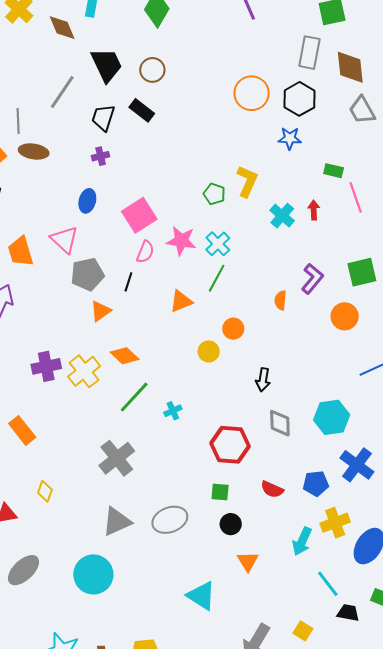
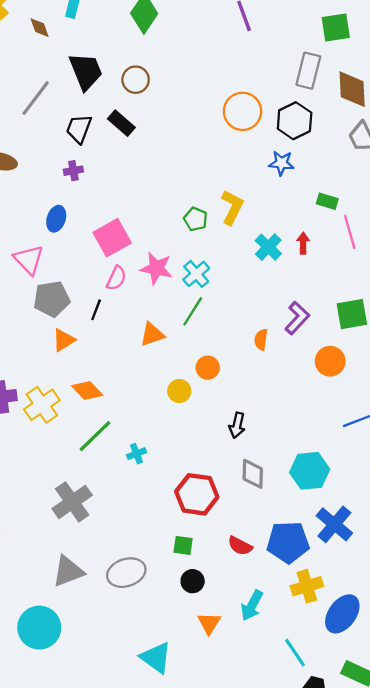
brown diamond: (62, 28) -> (40, 28), size x0.7
blue pentagon: (316, 484) -> (288, 542), size x1.5
cyan arrow: (302, 541) -> (252, 605), moved

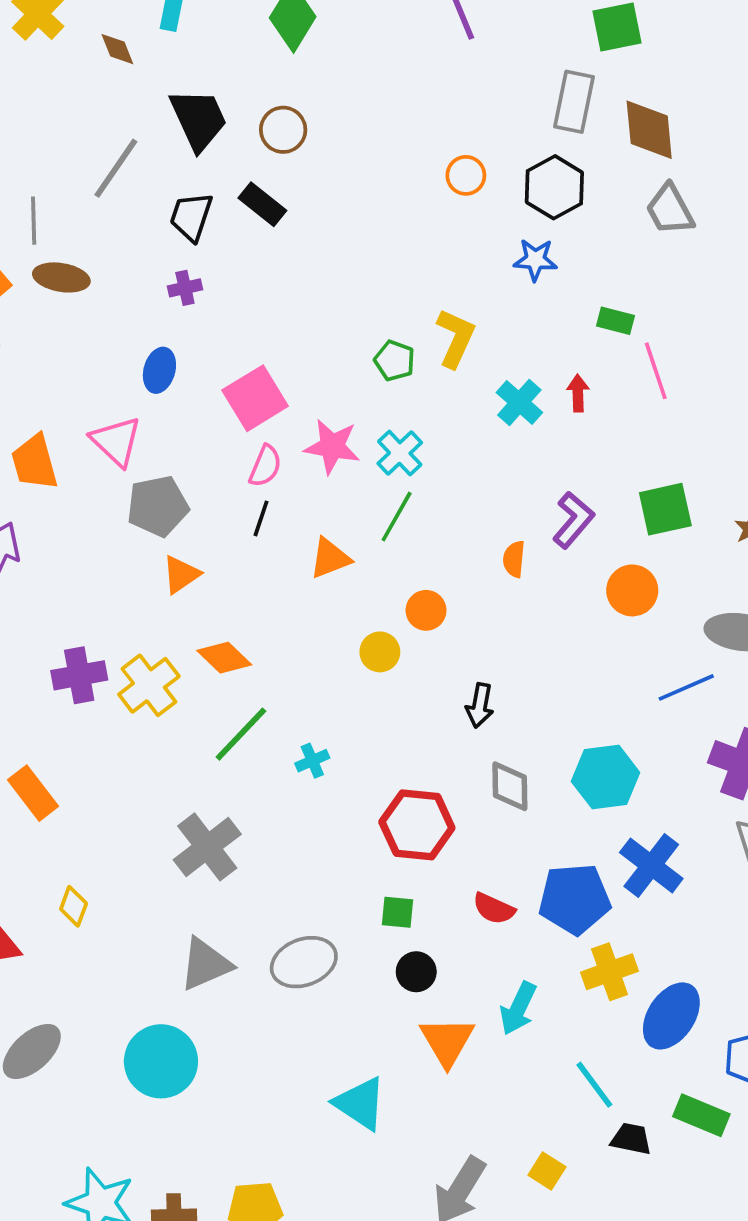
orange circle: (243, 111) -> (466, 175), size x0.6
black line: (96, 310) -> (261, 518), moved
orange triangle: (209, 623) -> (447, 1041), size x1.4

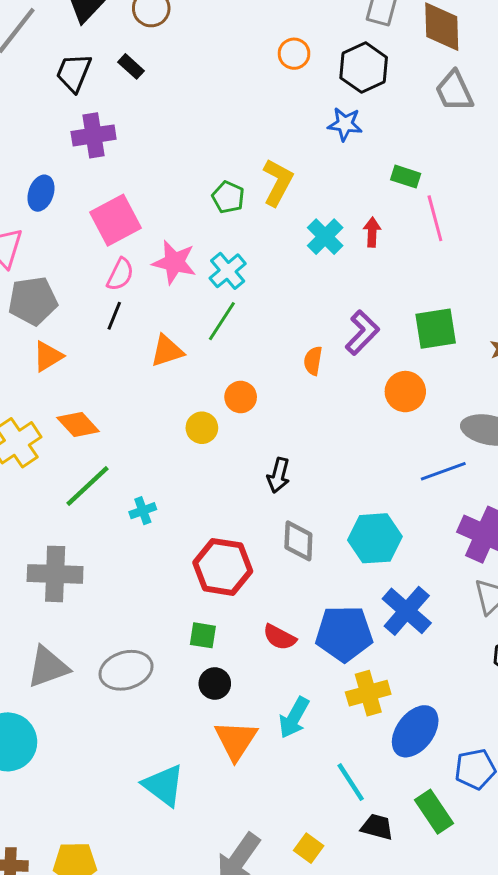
black rectangle: (262, 204) -> (131, 66), size x0.7
purple cross: (185, 288) -> (94, 135), moved, size x1.6
gray cross: (207, 847) -> (55, 574), turned 36
green rectangle: (701, 1115) -> (434, 812), turned 30

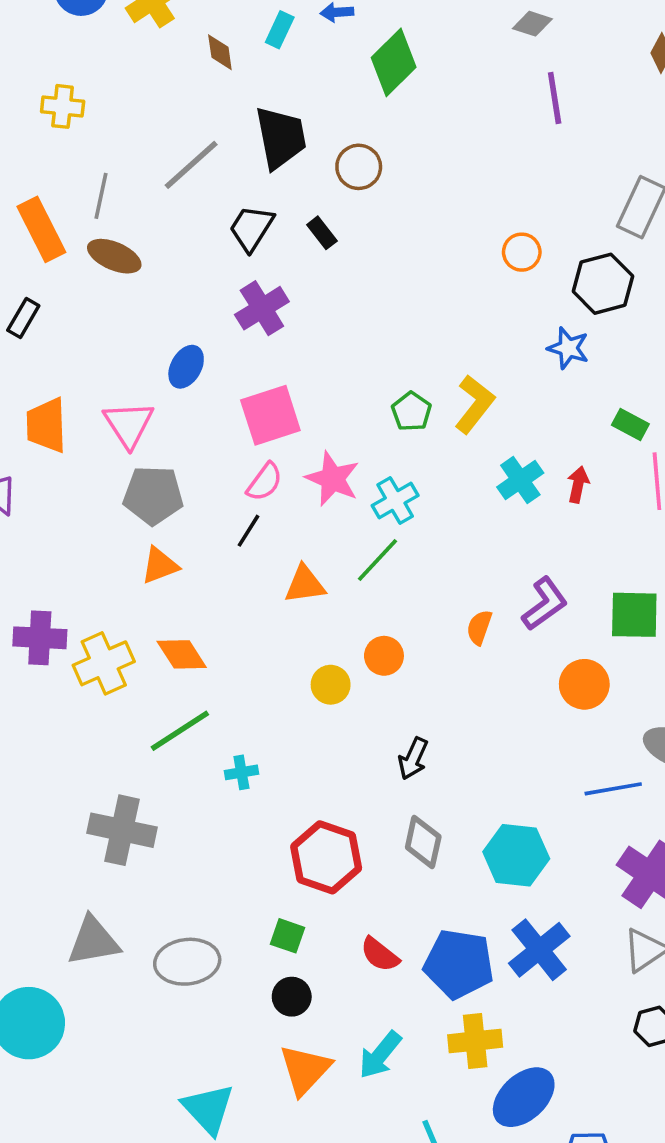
purple cross: (94, 135) -> (262, 308), turned -33

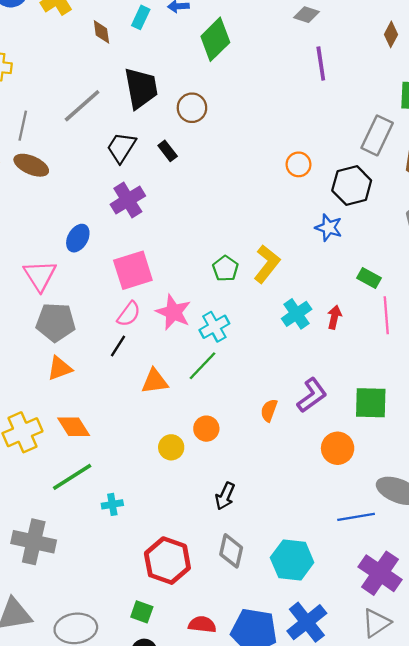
red semicircle: (380, 954) -> (202, 624), turned 148

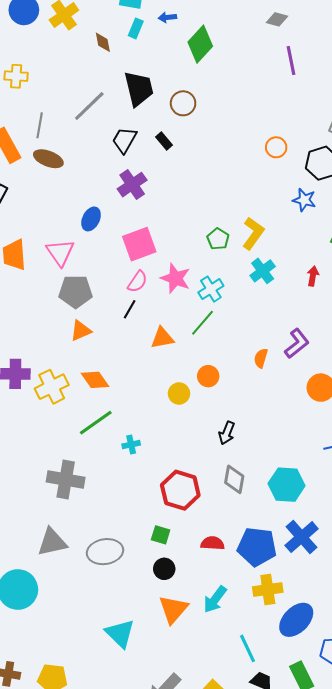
cyan cross: (297, 314) -> (263, 271), moved

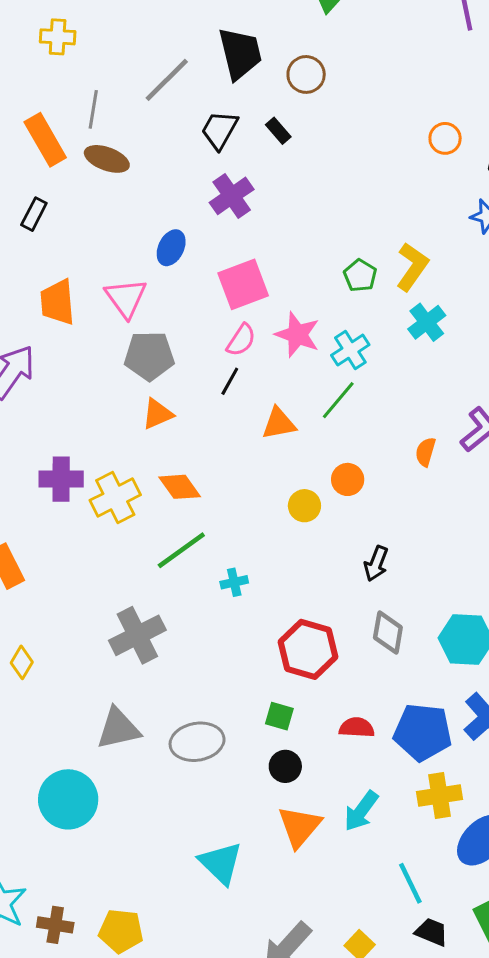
gray cross: (66, 480) -> (137, 635), turned -36

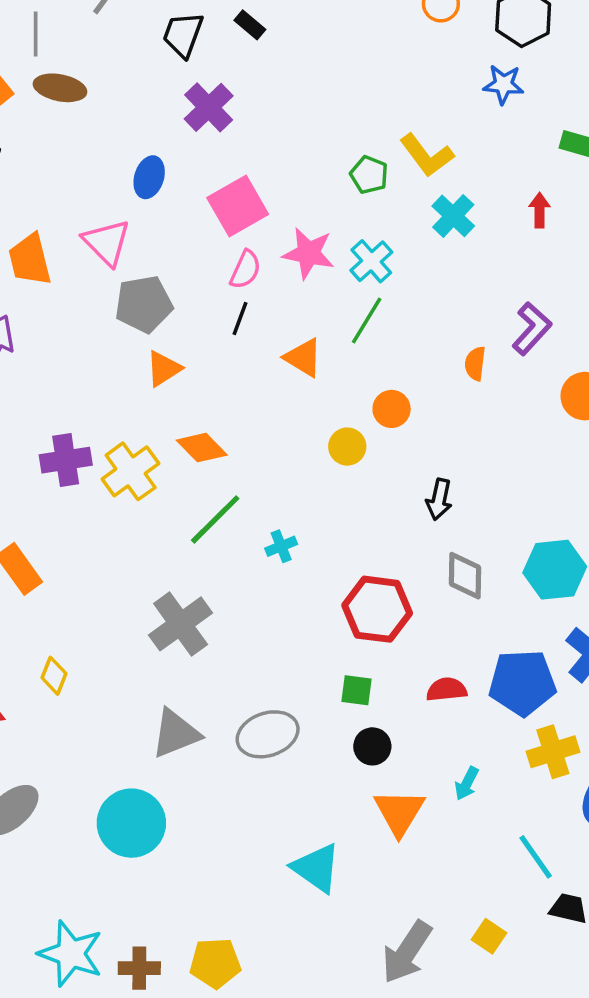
yellow L-shape: (412, 267) -> (427, 155), turned 117
orange triangle: (279, 423) -> (303, 358), turned 51
cyan arrow: (361, 811) -> (467, 783), size x0.7

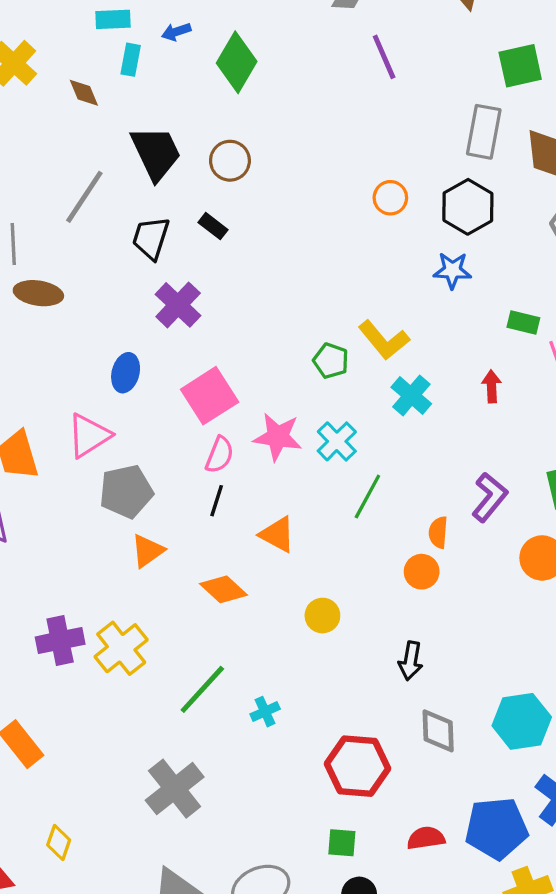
pink triangle: (107, 242) -> (89, 435), turned 45
green line: (367, 320) -> (367, 496), moved
orange circle: (392, 409) -> (422, 572), moved
orange diamond: (202, 448) -> (223, 589), moved

